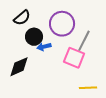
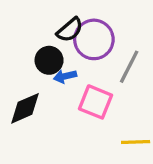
black semicircle: (22, 18) -> (70, 30), moved
pink square: (74, 58) -> (95, 102), moved

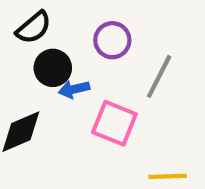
black semicircle: (70, 30) -> (34, 27), moved
purple circle: (94, 39) -> (112, 40), size x0.7

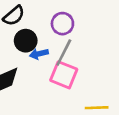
gray line: (159, 76) -> (64, 53), moved

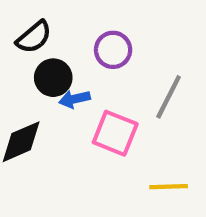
gray line: (64, 53) -> (169, 97), moved

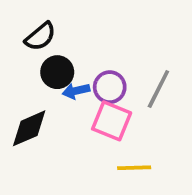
purple circle: (113, 50) -> (110, 87), moved
yellow line: (169, 187) -> (134, 168), moved

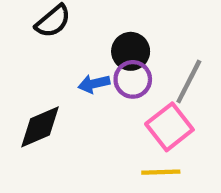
black circle: (57, 72) -> (131, 51), moved
pink square: (112, 121) -> (169, 127), moved, turned 30

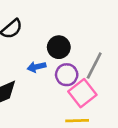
purple circle: (133, 79) -> (67, 75), moved

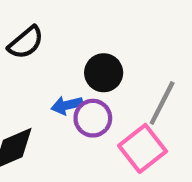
purple circle: (67, 75) -> (93, 118), moved

